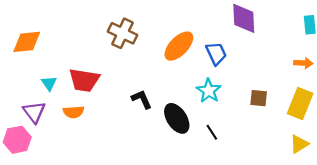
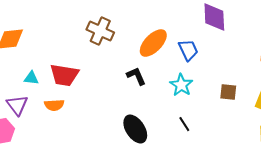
cyan triangle: (49, 83) -> (31, 78), turned -49
black L-shape: (142, 99) -> (136, 76), moved
black ellipse: (177, 118) -> (135, 129), moved

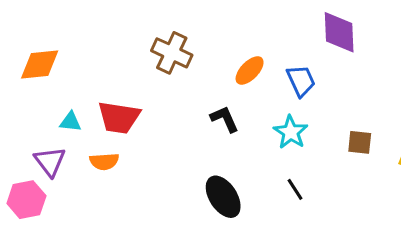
orange ellipse: (153, 43) -> (250, 70), size x0.7

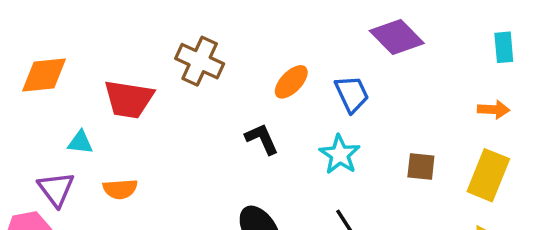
purple diamond: (339, 32) -> (397, 37), turned -42
red trapezoid: (119, 117) -> (129, 99), moved

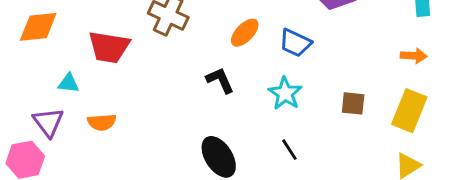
blue trapezoid: (352, 94) -> (295, 43), turned 140

